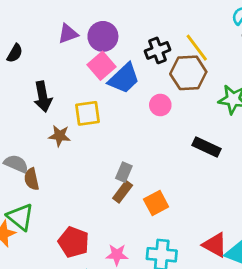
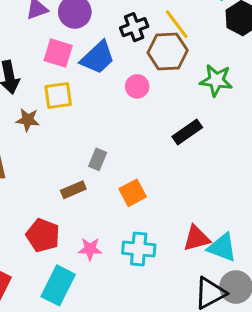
pink square: (102, 66) -> (58, 53), moved, turned -32
black rectangle: (206, 147) -> (187, 132), turned -60
brown rectangle: (123, 192) -> (73, 190), moved, turned 30
red triangle: (215, 245) -> (196, 238), turned -44

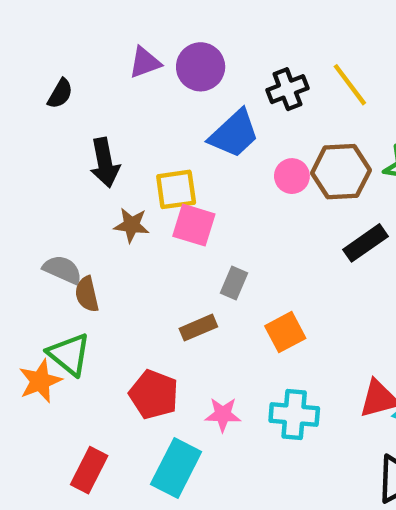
brown hexagon: (168, 51) -> (341, 172), moved
pink square: (58, 53) -> (194, 225), moved

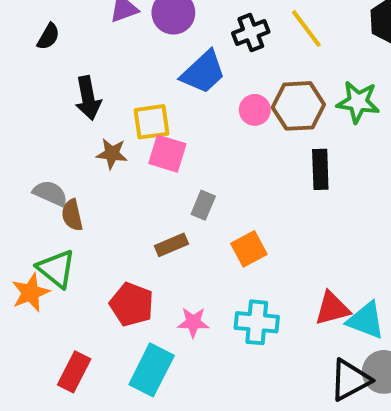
black rectangle: (365, 243) -> (320, 169), turned -57

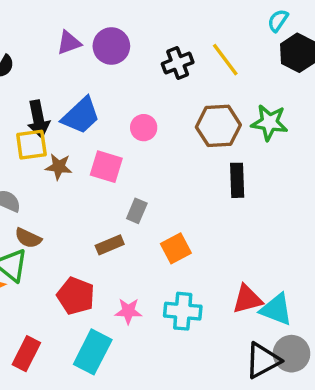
blue trapezoid: (203, 72) -> (81, 116), moved
pink circle: (255, 110) -> (144, 128), moved
yellow square: (152, 122) -> (31, 145), moved
brown semicircle: (72, 215) -> (28, 238), moved, turned -52

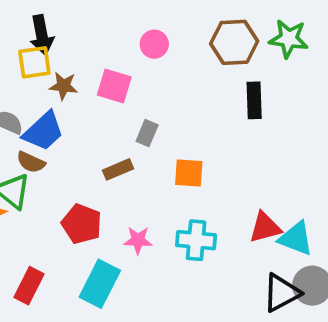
blue trapezoid: (81, 116) -> (44, 131), moved
orange square: (176, 248) -> (189, 173), turned 32

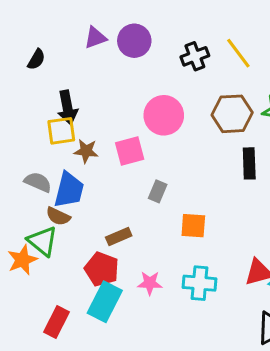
pink circle: (154, 44) -> (164, 115), size x1.6
pink square: (114, 86) -> (130, 151), turned -32
blue trapezoid: (44, 131) -> (69, 190), turned -33
brown rectangle: (118, 169) -> (119, 236), moved
cyan rectangle: (100, 284) -> (105, 302), moved

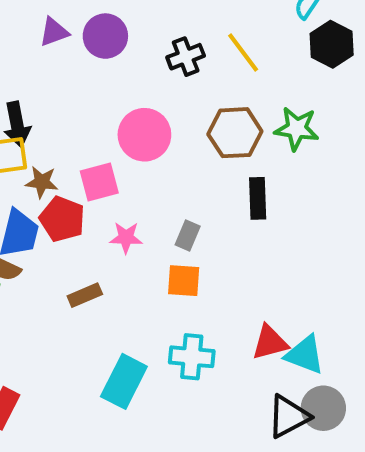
gray rectangle: (158, 191) -> (188, 235), moved
red pentagon: (102, 269) -> (62, 219), moved
pink star: (150, 283) -> (126, 238), moved
cyan rectangle: (105, 302) -> (124, 381), moved

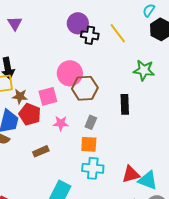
purple triangle: (54, 32) -> (15, 23), moved, turned -42
purple circle: (105, 36) -> (78, 23), moved
black cross: (186, 57) -> (90, 35), turned 30
brown hexagon: (235, 133) -> (85, 88), moved
cyan cross: (192, 357) -> (93, 168), moved

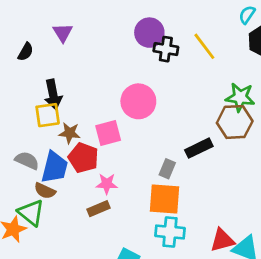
brown hexagon: (85, 88) -> (235, 122), moved
black rectangle: (125, 104) -> (199, 148), moved, turned 66
pink star: (61, 123) -> (107, 184), moved
orange square: (89, 144) -> (164, 199), size x1.4

